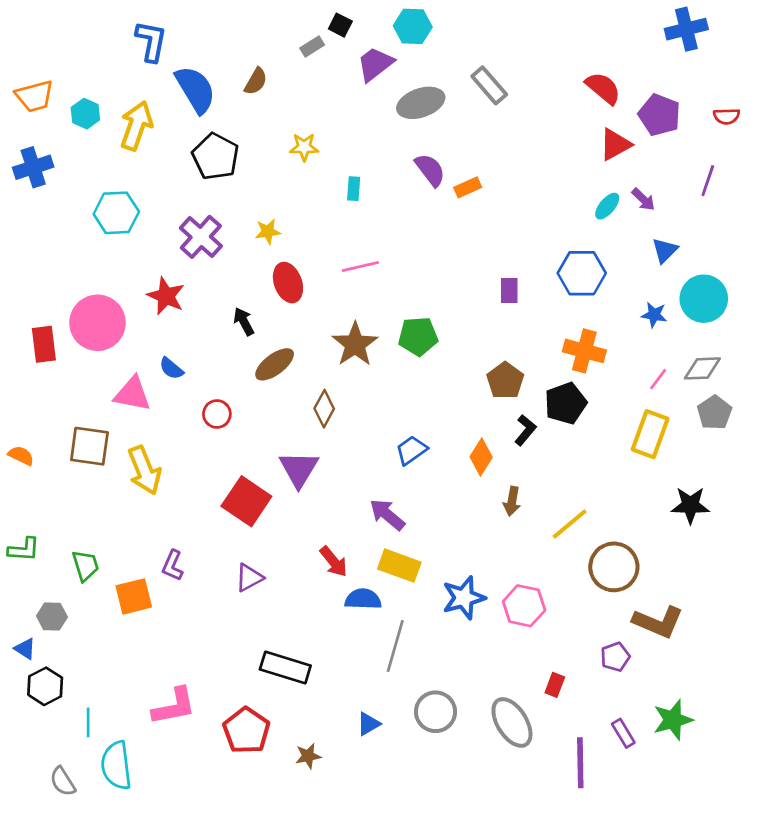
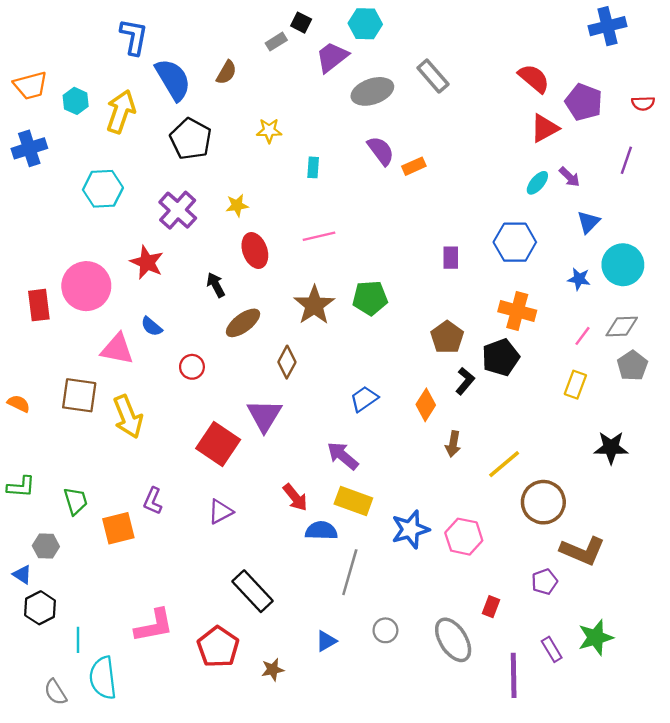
yellow rectangle: (650, 434) -> (575, 385), size x0.7
black rectangle: (285, 667) -> (252, 591), turned 30
gray circle: (436, 712) -> (385, 630), size x0.7

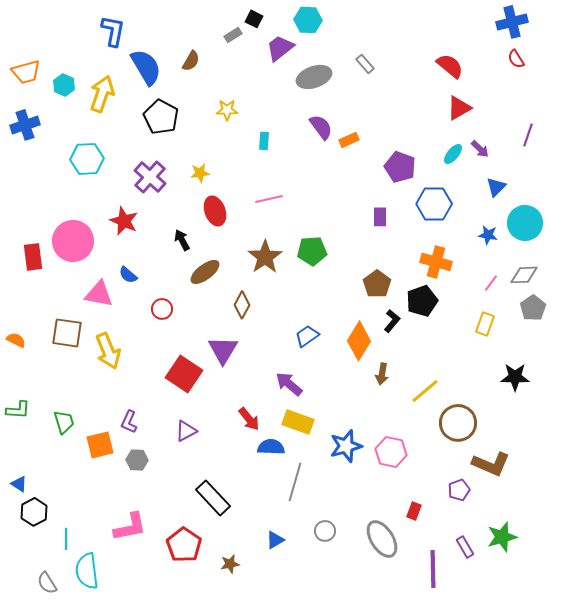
gray rectangle: (433, 76) -> (365, 64), size x0.7
purple pentagon: (584, 102) -> (400, 167), moved
red semicircle: (643, 103) -> (516, 59), moved, turned 60
orange diamond: (426, 405) -> (359, 341), size x1.4
gray hexagon: (46, 546) -> (137, 460), moved

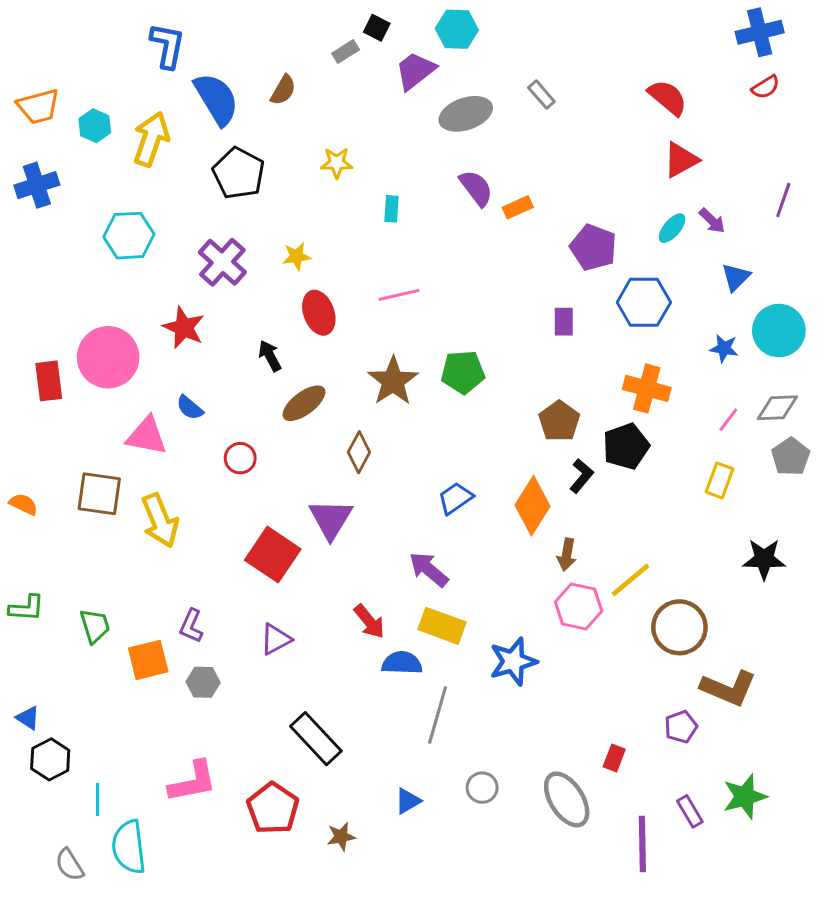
red semicircle: (516, 59) -> (766, 87), turned -90
pink hexagon: (391, 452) -> (579, 607), moved

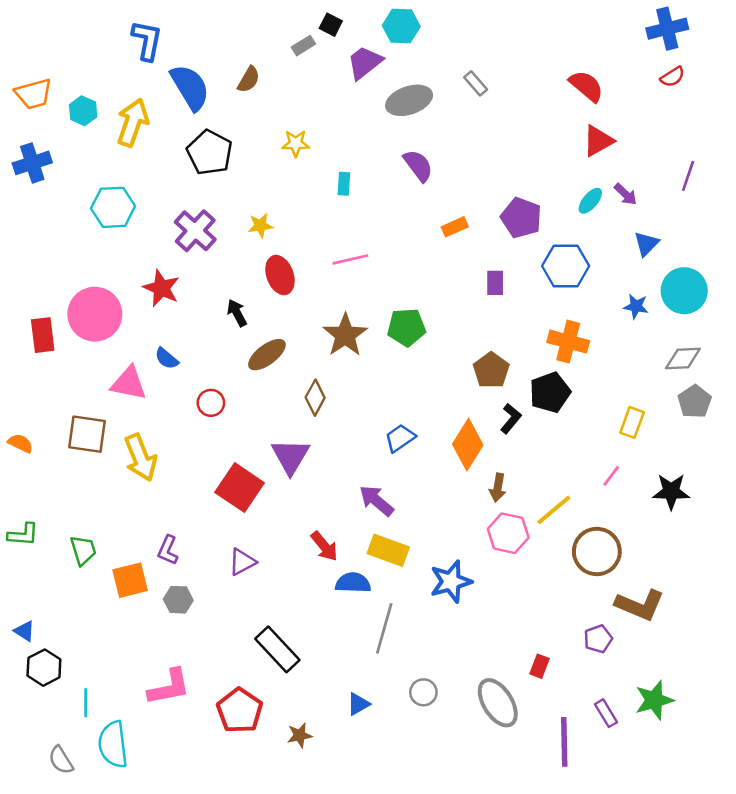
orange rectangle: (518, 207) -> (455, 227), moved
pink line: (728, 420) -> (611, 476), moved

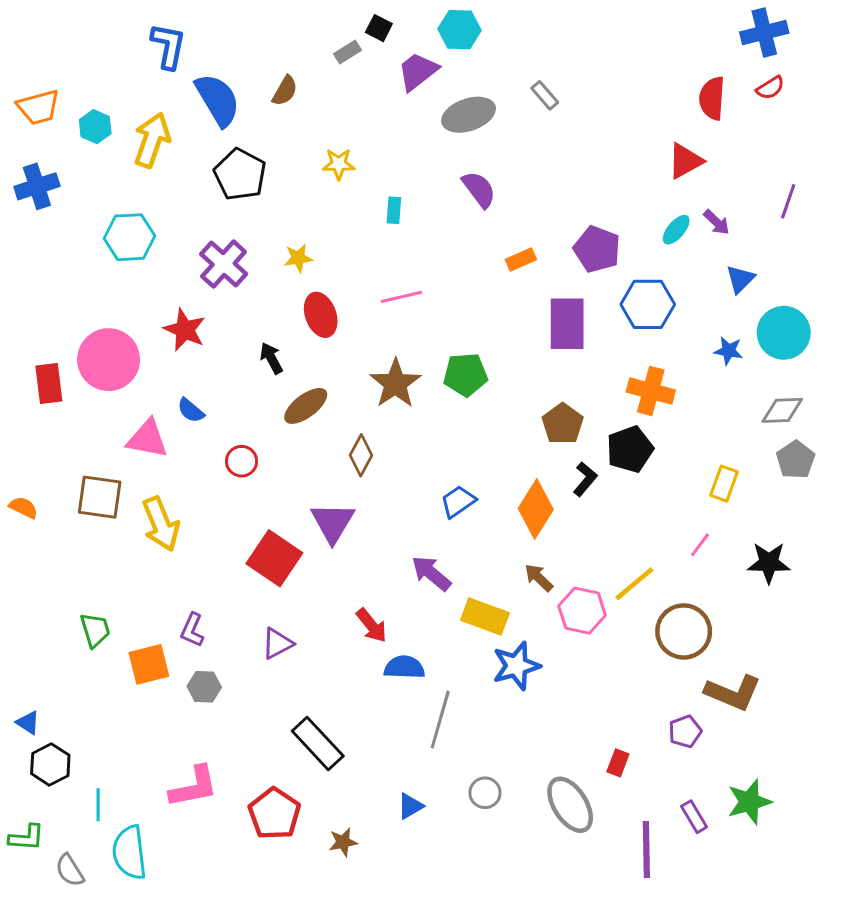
red semicircle: (586, 86) -> (712, 98), moved, turned -126
purple rectangle: (495, 283) -> (567, 324), size x1.8
brown arrow: (498, 488) -> (539, 578), moved, turned 124
green L-shape: (23, 535) -> (26, 838), moved
yellow rectangle: (388, 550) -> (485, 617), moved

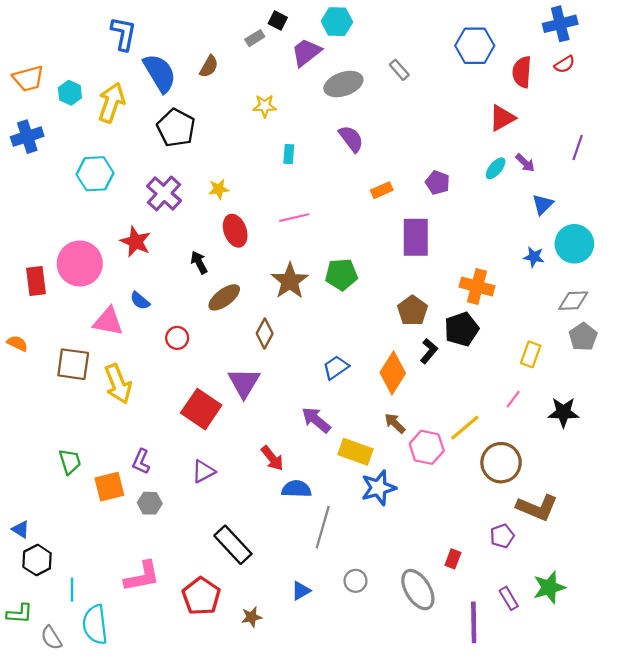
yellow star: (339, 164) -> (265, 106), moved
purple pentagon: (597, 249) -> (438, 183), size x0.7
blue hexagon: (648, 304) -> (475, 46), moved
orange semicircle: (23, 507) -> (17, 343), moved

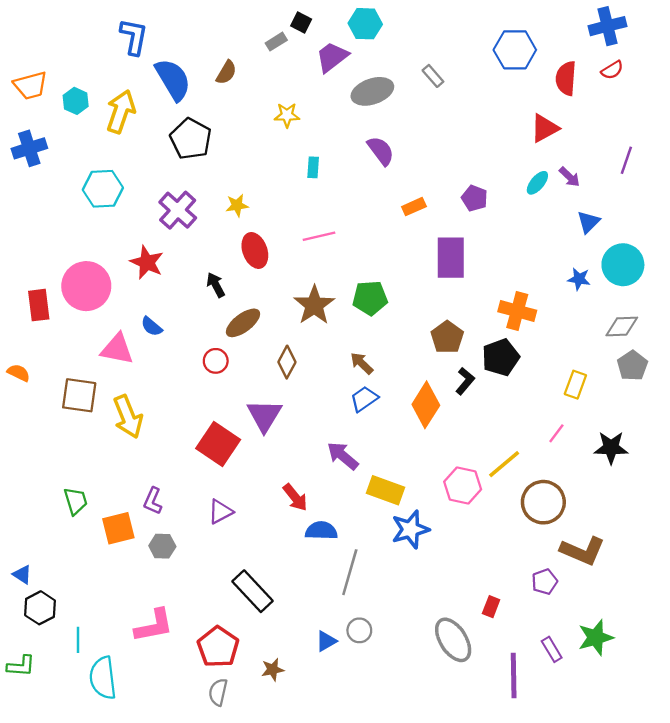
red circle: (177, 338) -> (216, 361), moved
brown arrow: (395, 423) -> (362, 363), moved
gray circle: (356, 581) -> (359, 630), moved
gray semicircle: (51, 638) -> (218, 692), moved, turned 45

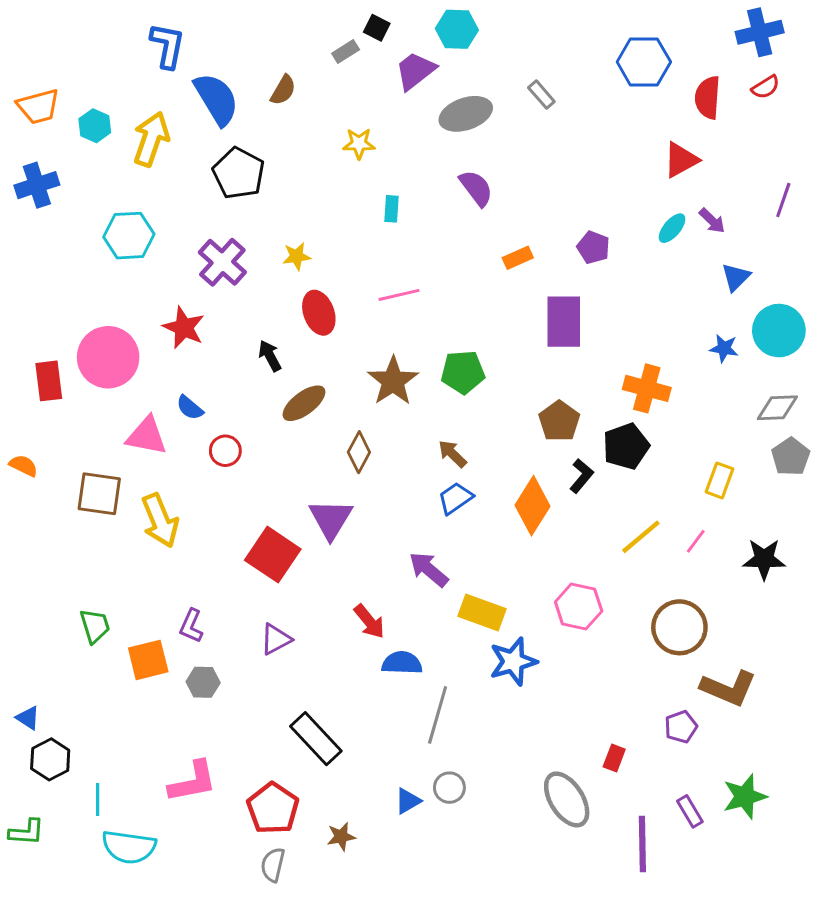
red circle: (216, 361) -> (225, 451), moved
yellow line: (504, 464) -> (641, 537), moved
cyan semicircle: (103, 678) -> (129, 847), turned -75

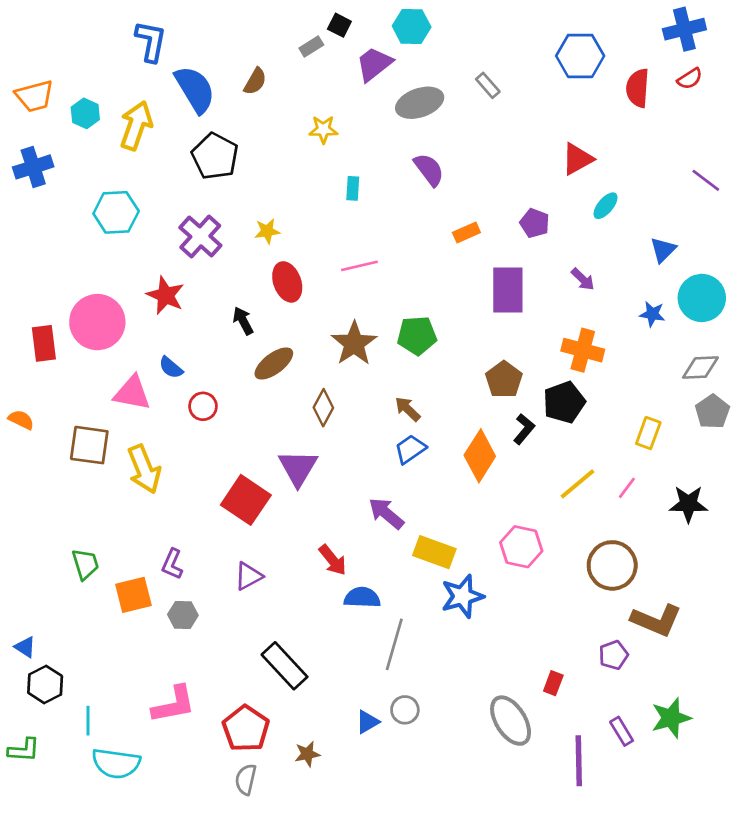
red triangle: (681, 160) -> (577, 159), moved
purple line: (783, 200) -> (706, 180), turned -72
purple arrow: (712, 221) -> (583, 279), moved

